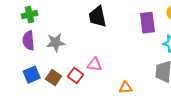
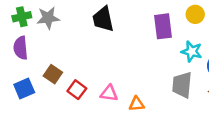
gray star: (56, 43) -> (48, 18), moved
pink triangle: (95, 65) -> (109, 93), moved
brown square: (54, 78) -> (53, 74), moved

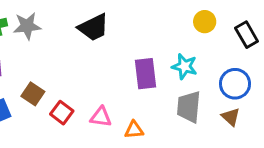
black trapezoid: (103, 19) -> (94, 27), turned -104
purple rectangle: (163, 26) -> (145, 74), moved
cyan star: (192, 51) -> (184, 66), moved

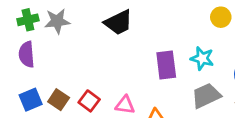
brown square: (33, 94) -> (59, 100), moved
gray trapezoid: (189, 107) -> (206, 96), turned 60

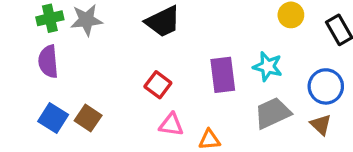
blue square: (31, 100) -> (53, 118), turned -35
red square: (89, 101) -> (158, 85), moved

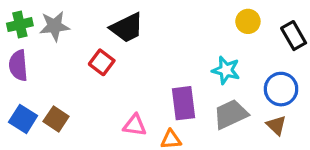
purple rectangle: (223, 75) -> (183, 103), moved
red square: (158, 85) -> (102, 62), moved

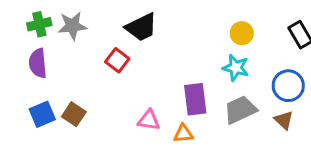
yellow circle: (248, 21) -> (242, 33), moved
blue square: (23, 119) -> (42, 114), turned 35

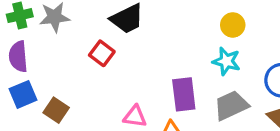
blue square: (42, 114) -> (23, 94), moved

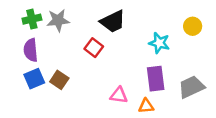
cyan star: (226, 61) -> (159, 43), moved
brown square: (56, 110) -> (59, 80), moved

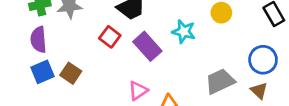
purple rectangle: (156, 79) -> (147, 46), moved, turned -35
pink triangle: (119, 95) -> (138, 91), turned -42

